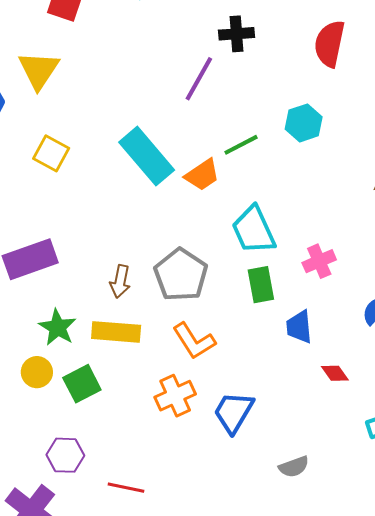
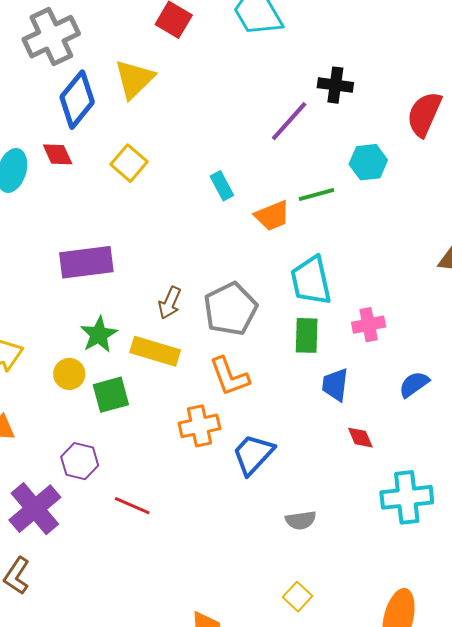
cyan hexagon: (304, 123) -> (368, 162), moved
cyan rectangle: (147, 156) -> (222, 186), size x0.5

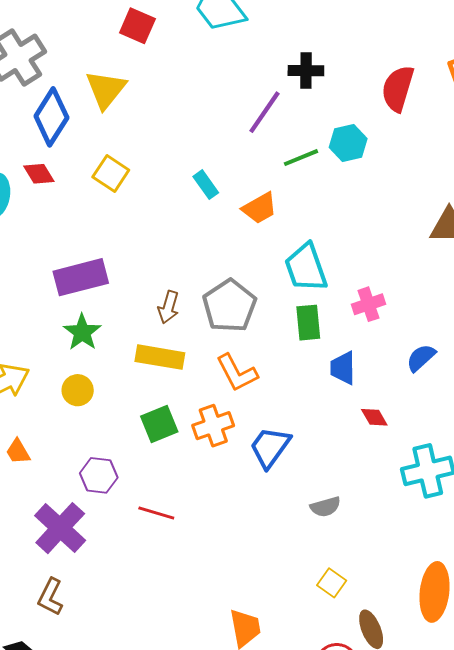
green line: (317, 194) -> (301, 158), moved
green star: (99, 335) -> (82, 332), moved
green square: (111, 395) -> (159, 424), moved

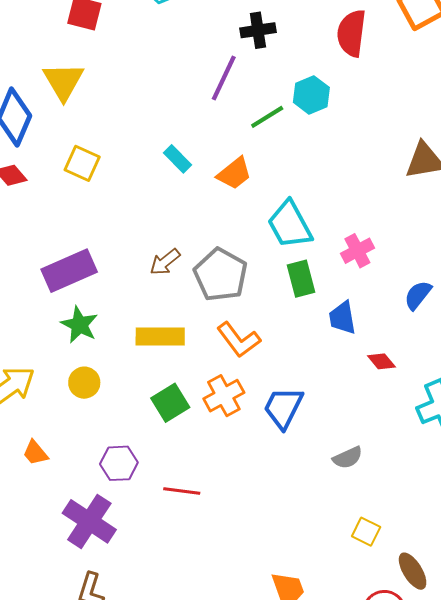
brown arrow: (168, 307) -> (165, 262), moved, turned 44

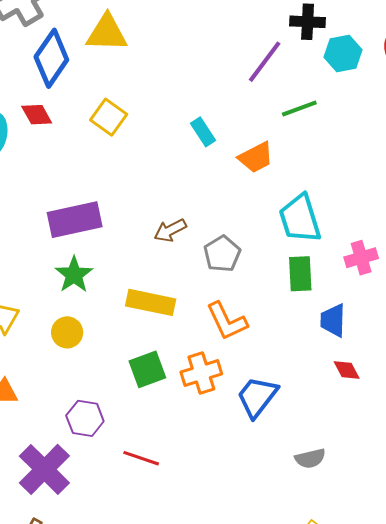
yellow triangle: (63, 81) -> (107, 33), turned 51
cyan hexagon: (311, 95) -> (343, 54), moved
gray pentagon: (221, 275) -> (222, 254), size x0.7
red diamond: (381, 361) -> (347, 370), moved

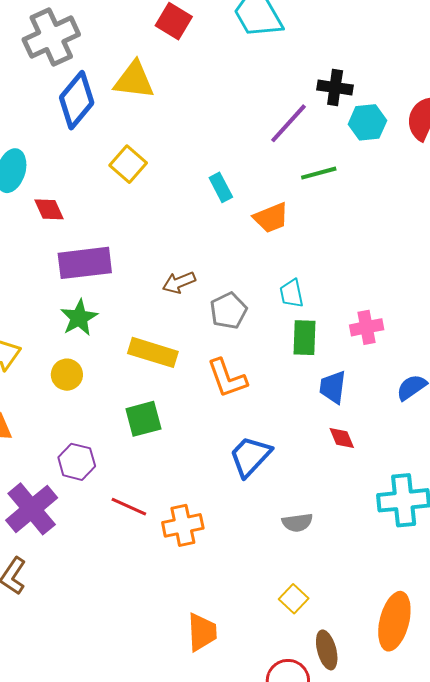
red diamond: (37, 115) -> (49, 209), moved
cyan trapezoid: (300, 219) -> (292, 293), moved, size x0.6
orange cross: (201, 373) -> (183, 525), moved

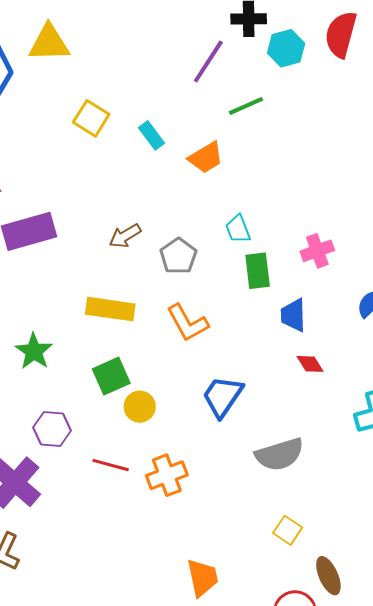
yellow square: (128, 164) -> (91, 118), moved
green star: (79, 318) -> (34, 351), moved
yellow circle: (67, 375) -> (140, 407), moved
gray semicircle: (297, 523) -> (279, 454), size x1.6

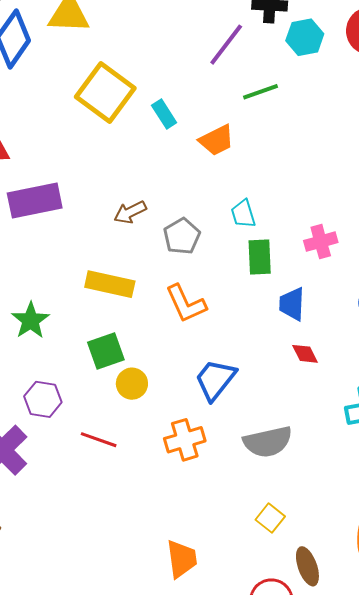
yellow square: (91, 118) -> (105, 93), size x1.6
orange cross: (167, 475) -> (185, 440), moved

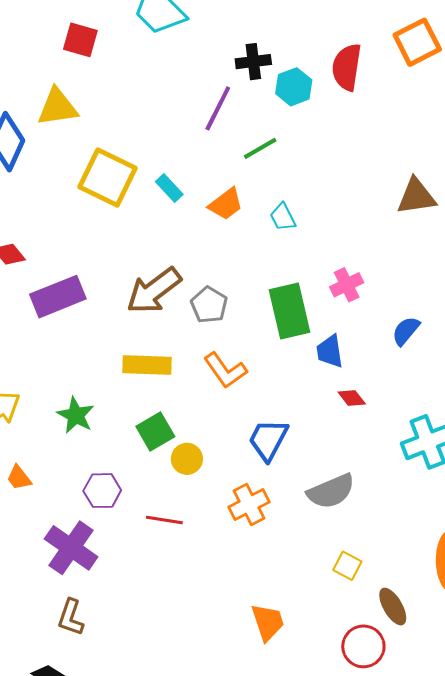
brown arrow: (130, 212) -> (154, 291), size x1.8
cyan trapezoid: (243, 214) -> (283, 217), moved
green rectangle: (260, 257) -> (289, 311), size x1.5

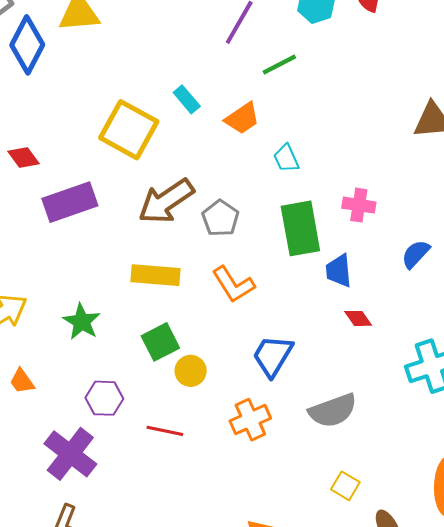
yellow square: (108, 177) -> (129, 130), moved
cyan trapezoid: (283, 217) -> (286, 158), moved
pink cross: (347, 285) -> (359, 205), turned 32

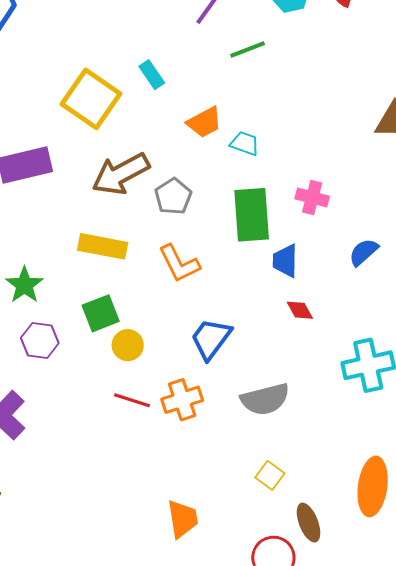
orange trapezoid: (242, 118) -> (204, 122), moved
cyan trapezoid: (286, 158) -> (245, 144), turned 128
purple hexagon: (104, 398) -> (40, 341), moved
red line: (165, 431) -> (132, 400), moved

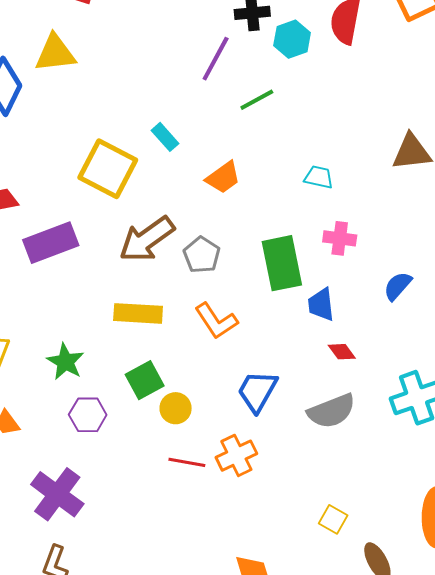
cyan trapezoid: (245, 144) -> (319, 177), moved
gray semicircle: (265, 399) -> (332, 411), moved

